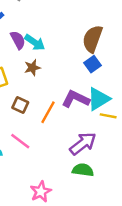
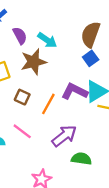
cyan arrow: (35, 42) -> (47, 40), moved
brown star: (32, 68) -> (34, 62), size x1.6
purple arrow: (83, 143) -> (64, 136), moved

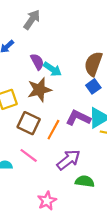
purple semicircle: (20, 36) -> (37, 62), moved
brown square: (22, 97) -> (29, 123), size x1.5

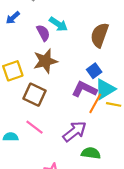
cyan arrow: (52, 69) -> (58, 24), moved
blue square: (93, 86) -> (94, 71), moved
orange line: (53, 130) -> (95, 103), moved

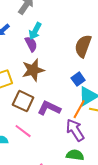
cyan arrow: (58, 24) -> (35, 31), moved, turned 84
purple L-shape: (84, 89) -> (49, 108), moved
purple arrow: (75, 131) -> (75, 130), moved, turned -85

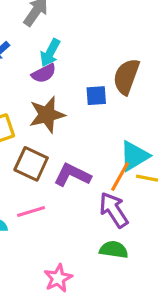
purple semicircle: (31, 44) -> (44, 73), turned 91
blue square: (78, 79) -> (96, 96), moved, turned 32
pink line: (23, 131) -> (31, 212), turned -54

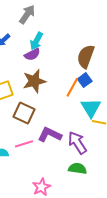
blue square: (96, 96) -> (85, 80), moved, turned -32
cyan triangle: (134, 156) -> (91, 108), turned -30
purple L-shape: (72, 175) -> (50, 135), moved
orange line: (120, 177) -> (72, 87), moved

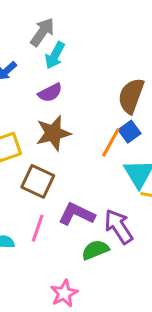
cyan arrow: (36, 41) -> (55, 55), moved
pink line: (24, 144) -> (38, 228), turned -54
green semicircle: (77, 168) -> (95, 250), moved, turned -30

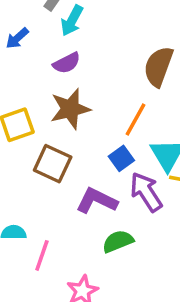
blue square: (129, 132) -> (121, 158), moved
purple arrow: (119, 227) -> (146, 192), moved
pink line: (38, 228) -> (42, 255), moved

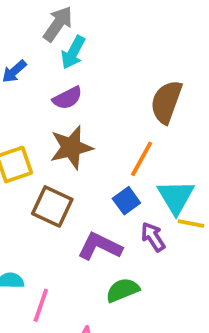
purple arrow: (146, 192) -> (153, 237), size x0.7

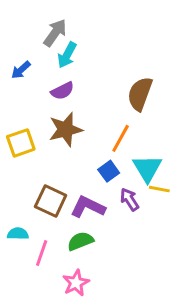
brown square: (52, 206) -> (51, 201), moved
green semicircle: (123, 290) -> (80, 241), moved

